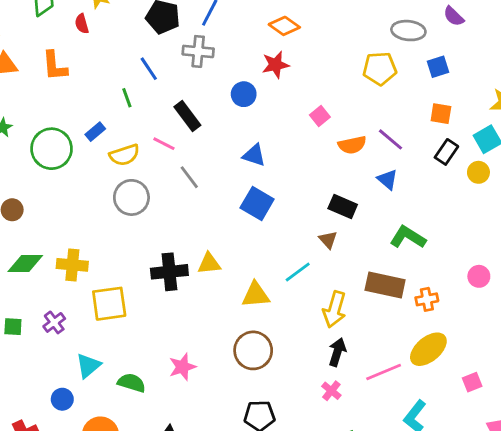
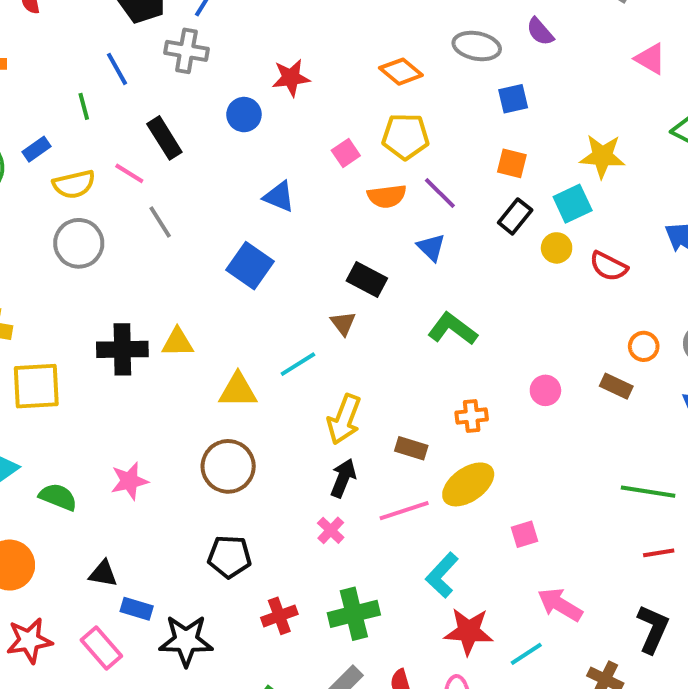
orange diamond: (284, 26) -> (401, 72), moved
yellow pentagon: (380, 69) -> (405, 136), moved
blue triangle: (254, 155) -> (279, 197), moved
brown rectangle: (385, 285) -> (411, 448), moved, size x0.6

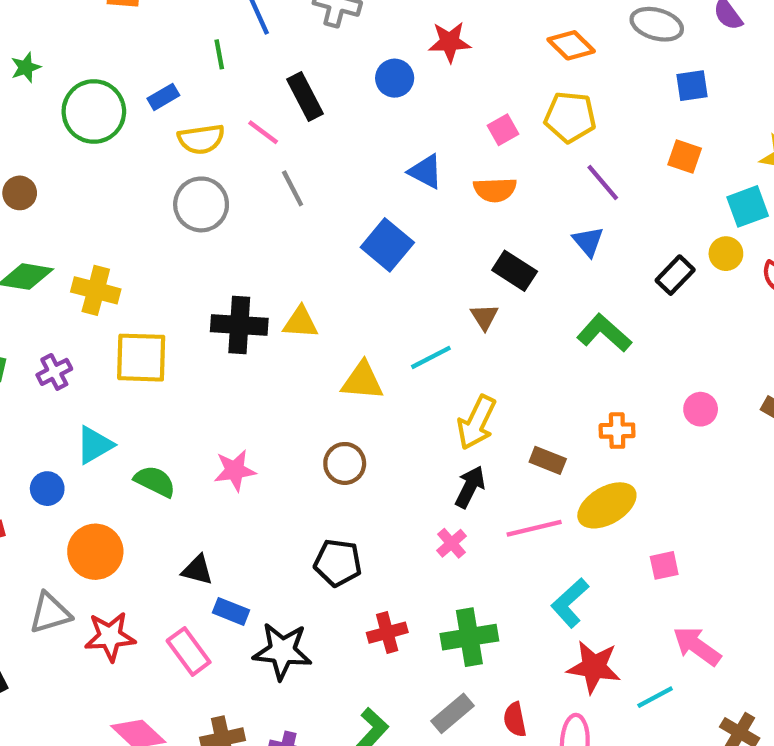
orange semicircle: (387, 196) -> (495, 190), moved
black rectangle: (515, 216) -> (675, 275), moved
brown circle: (228, 466) -> (345, 463), size x0.7

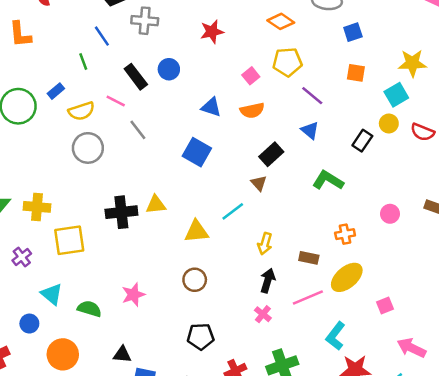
blue circle: (395, 78) -> (169, 69), moved
black rectangle: (515, 271) -> (271, 154), turned -65
yellow arrow: (477, 422) -> (265, 244), size x0.7
cyan triangle: (95, 445) -> (52, 294), turned -40

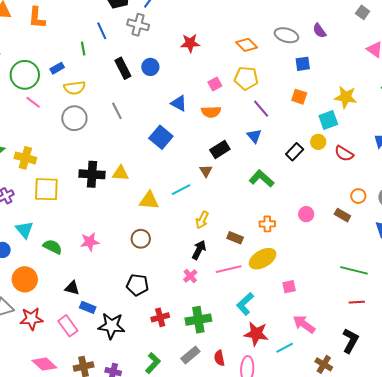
pink line: (116, 101) -> (33, 102), moved

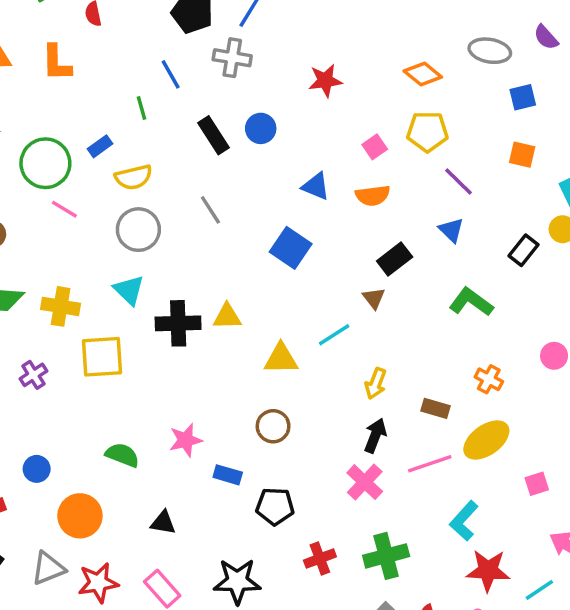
orange cross: (267, 224) -> (489, 379), turned 35
cyan triangle: (25, 230) -> (129, 290), moved
pink cross: (190, 276) -> (365, 482), size x1.5
blue rectangle: (88, 307) -> (228, 475), moved

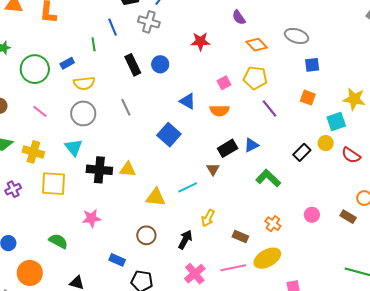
purple semicircle: (546, 37) -> (239, 17), moved
pink line: (64, 209) -> (40, 111), moved
blue triangle: (451, 230) -> (251, 145), moved, turned 42
black arrow: (375, 436) -> (185, 240), moved
pink star: (186, 440) -> (91, 218), moved

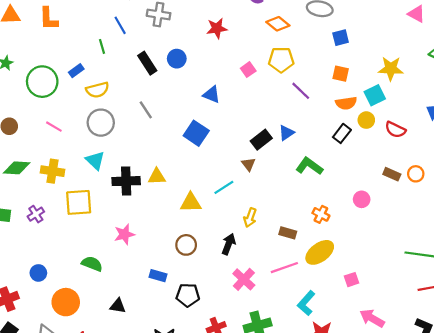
orange semicircle: (220, 110) -> (346, 103), moved
brown rectangle: (348, 217) -> (392, 174), moved

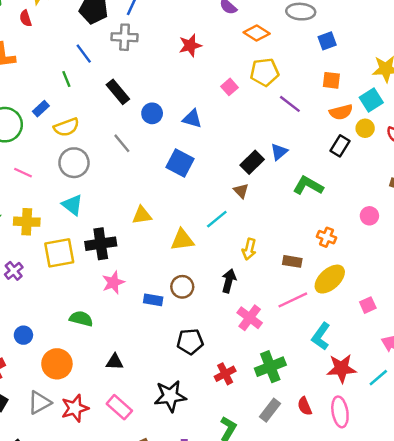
blue circle: (177, 59) -> (152, 113), moved
black cross: (126, 181) -> (101, 244), moved
blue rectangle: (158, 276) -> (153, 300), moved

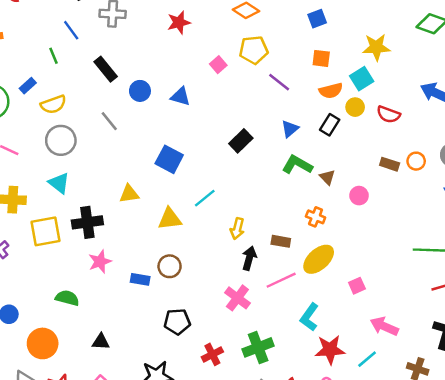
blue triangle: (279, 152) -> (290, 129), moved
blue square: (180, 163) -> (169, 159), moved
brown triangle: (241, 191) -> (327, 177), moved
black arrow: (229, 281) -> (249, 258), moved

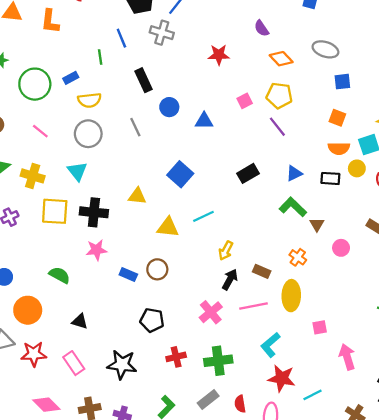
purple line: (279, 82) -> (277, 127), moved
blue triangle: (180, 97) -> (204, 121), turned -30
black rectangle: (330, 125) -> (330, 178), turned 48
yellow ellipse: (319, 259) -> (291, 296), turned -60
pink arrow: (384, 326) -> (347, 357), moved, turned 35

